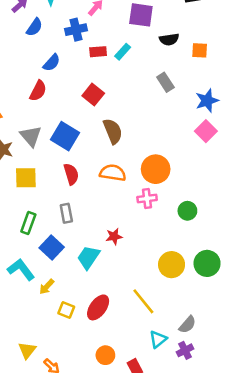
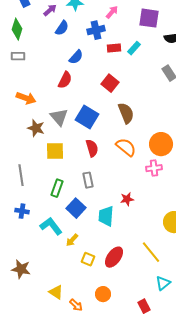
orange semicircle: (113, 173) -> (126, 147), turned 30
cyan trapezoid: (88, 257) -> (106, 216), turned -30
yellow triangle: (27, 350) -> (56, 292), turned -35
orange circle: (105, 355) -> (103, 294), moved

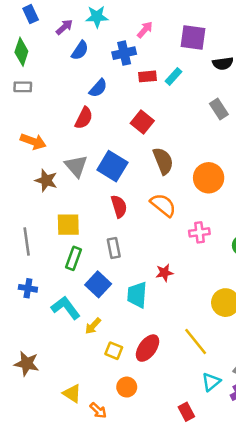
orange circle: (161, 144) -> (209, 178), moved
yellow square: (55, 151) -> (68, 225), moved
orange circle: (103, 294) -> (127, 387), moved

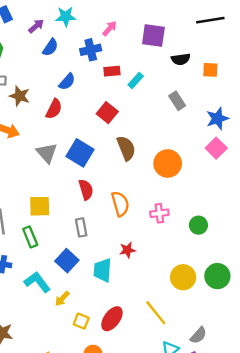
cyan rectangle: (173, 76) -> (136, 81), moved
brown star: (46, 180) -> (20, 96), moved
orange semicircle: (163, 205) -> (120, 204), moved, turned 35
green rectangle: (73, 258) -> (30, 237), moved, turned -42

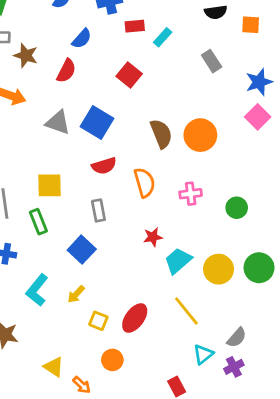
brown semicircle: (126, 148) -> (161, 134), moved
gray triangle: (47, 153) -> (58, 122), turned -30
red semicircle: (86, 190) -> (104, 166), turned 90
cyan trapezoid: (102, 270) -> (178, 261), moved, turned 45
cyan L-shape: (37, 282) -> (37, 290), moved, turned -104

